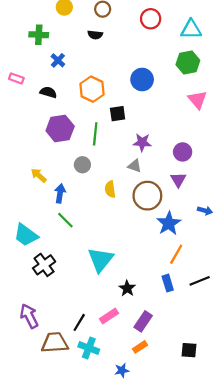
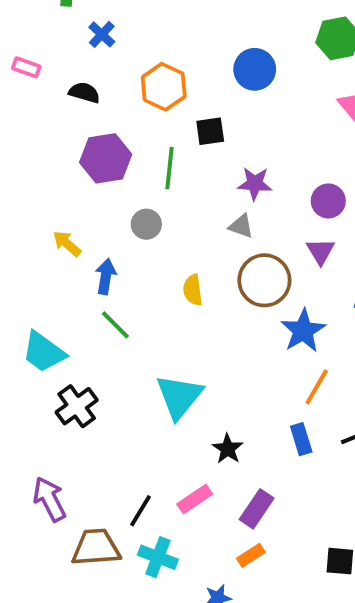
yellow semicircle: (110, 189) -> (193, 290), moved

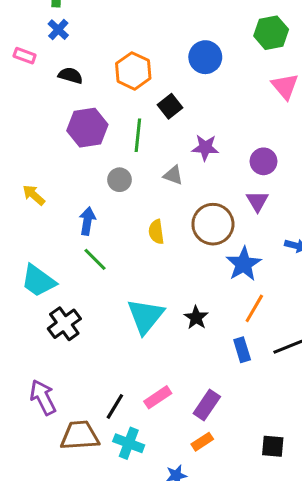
blue cross: (102, 34) -> (58, 30), moved
black square: (210, 131) -> (170, 106), turned -30
gray triangle: (241, 226) -> (173, 175), moved
yellow arrow: (67, 244) -> (34, 195), moved
black star: (228, 449) -> (196, 318), moved

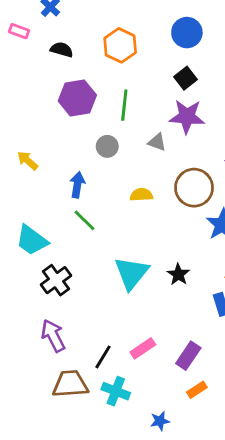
black square: (170, 106) -> (185, 78), moved
purple star: (205, 148) -> (187, 116), size x1.4
yellow semicircle: (156, 232) -> (141, 195), turned 95
purple arrow: (43, 397) -> (53, 336), moved
orange rectangle: (202, 442) -> (197, 390), moved

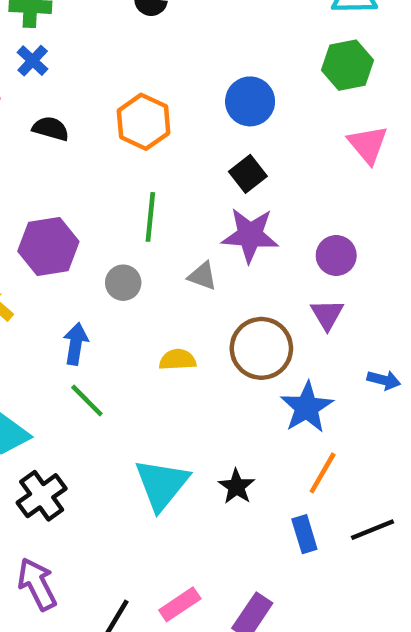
purple hexagon: (77, 98) -> (48, 246), moved

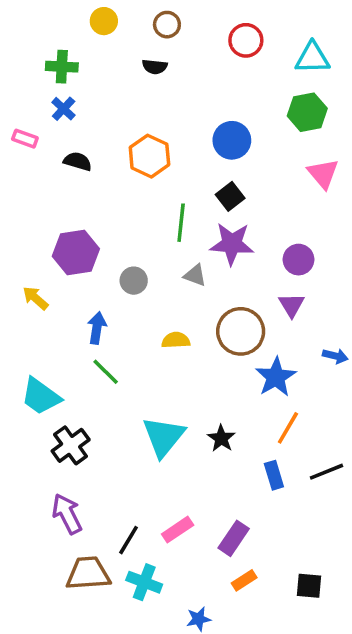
green line: (150, 217) -> (181, 223), moved

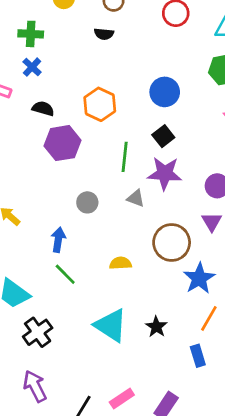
purple hexagon: (76, 253) -> (62, 143), moved
yellow semicircle: (176, 340) -> (120, 263), moved
cyan triangle: (163, 437) -> (111, 325), turned -36

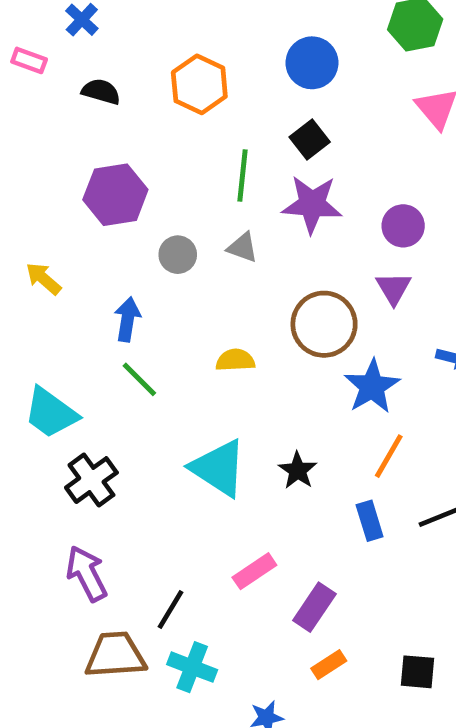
purple hexagon: (62, 143) -> (115, 195), moved
gray triangle: (136, 198) -> (242, 247), moved
pink rectangle: (122, 399) -> (254, 571), moved

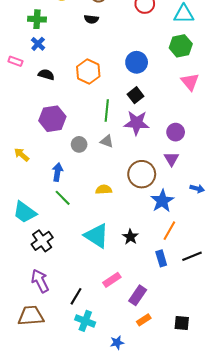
brown trapezoid: (115, 655) -> (31, 316), moved

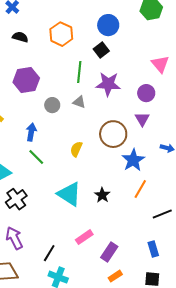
pink triangle: (190, 82) -> (160, 64), moved
black square: (136, 95) -> (101, 50), moved
yellow semicircle: (104, 190) -> (76, 149), turned -63
blue rectangle: (161, 258) -> (153, 249), moved

